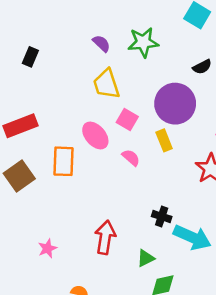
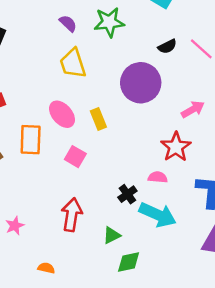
pink square: (127, 120) -> (75, 157), moved
yellow rectangle: (164, 140) -> (98, 119), moved
pink semicircle: (131, 158) -> (158, 177), moved, turned -36
black cross: (162, 217) -> (127, 194), turned 36

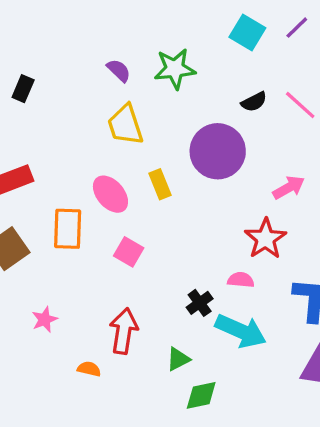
yellow rectangle: (98, 119) -> (160, 184), moved
pink star: (15, 226) -> (45, 319), moved
orange semicircle: (46, 268) -> (89, 369), moved

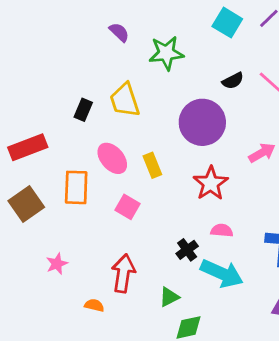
purple semicircle: (119, 70) -> (119, 32), moved
black rectangle: (23, 89) -> (83, 110), moved
yellow rectangle: (160, 184) -> (152, 165), moved
red star: (266, 239) -> (211, 183), moved

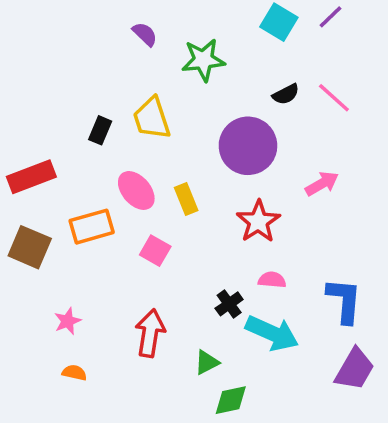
orange rectangle: (76, 187) -> (92, 227), turned 72
brown square: (26, 204) -> (30, 247), turned -32
orange semicircle: (94, 305) -> (74, 373), moved

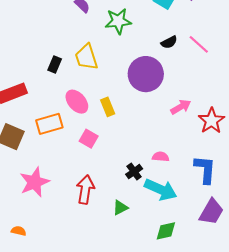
pink arrow: (322, 184) -> (181, 107), moved
red star: (258, 221) -> (211, 121), moved
pink star: (68, 321) -> (35, 182), size x1.8
orange semicircle: (74, 373) -> (19, 231), moved
green diamond: (231, 400) -> (166, 231), moved

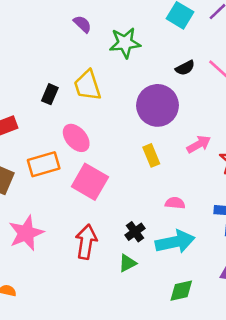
yellow rectangle: (108, 107) -> (151, 155), moved
pink square: (89, 139) -> (90, 182), size x1.6
black cross: (134, 172) -> (135, 232), moved
cyan arrow: (161, 190) -> (175, 242), turned -36

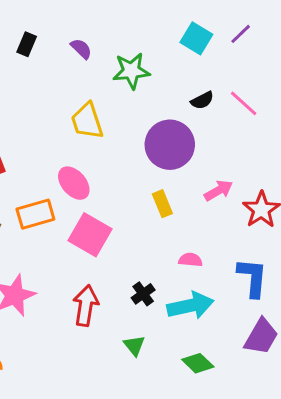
black rectangle: (50, 94) -> (27, 44), moved
green triangle: (127, 263) -> (134, 345), moved, turned -42
green diamond: (181, 291) -> (198, 363), turned 56

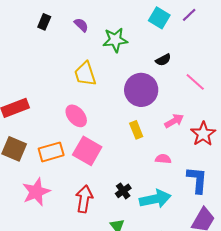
pink line: (244, 103) -> (195, 82), moved
orange rectangle: (35, 214) -> (51, 152), moved
pink semicircle: (190, 260) -> (163, 159), moved

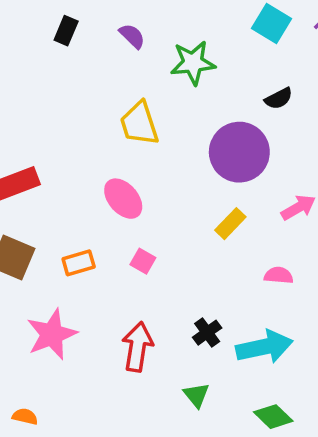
yellow rectangle: (136, 130) -> (230, 224), turned 66
pink square: (87, 151) -> (143, 261), size x0.5
orange rectangle: (51, 152) -> (79, 263), size x0.7

